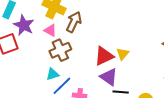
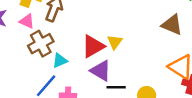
cyan triangle: (53, 74) -> (60, 61), moved

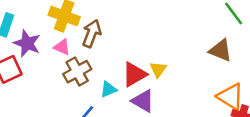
cyan triangle: (60, 61) -> (108, 89), moved

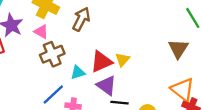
brown arrow: (92, 34) -> (81, 19), moved
brown triangle: (221, 50) -> (178, 49), turned 35

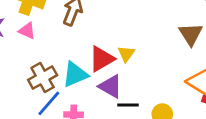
brown cross: (52, 54) -> (43, 78), moved
cyan triangle: (78, 72) -> (75, 74), size x1.5

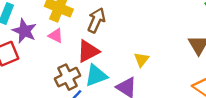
red triangle: (102, 59) -> (88, 51), moved

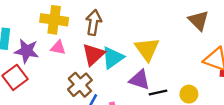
yellow triangle: (141, 60) -> (147, 49), size x1.6
cyan triangle: (96, 76) -> (113, 58), moved

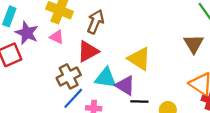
yellow triangle: (147, 49) -> (139, 59), turned -35
cyan triangle: (113, 58) -> (106, 78), moved, turned 30

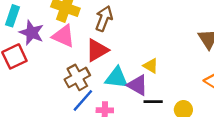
pink triangle: (57, 37) -> (63, 36), size x1.5
yellow triangle: (139, 59) -> (151, 66), moved, size x0.6

